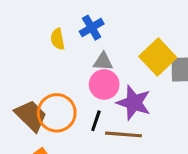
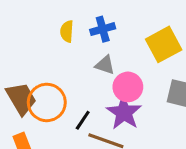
yellow square: (158, 57) -> (164, 44), moved
pink circle: (104, 84) -> (128, 87), moved

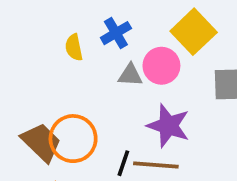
pink circle: (128, 87) -> (161, 66), moved
black line: (83, 120) -> (123, 163), moved

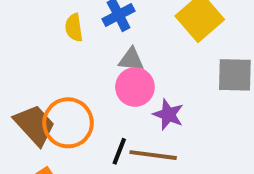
pink circle: (161, 66) -> (135, 87), moved
purple star: (168, 126) -> (168, 115), size x0.7

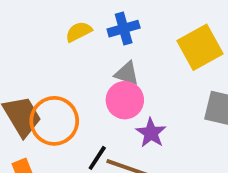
yellow semicircle: (74, 28) -> (79, 32), turned 60

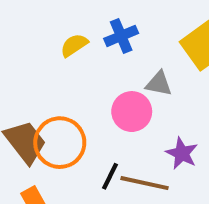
gray triangle: (127, 73) -> (159, 84), moved
purple star: (151, 133) -> (182, 153), moved

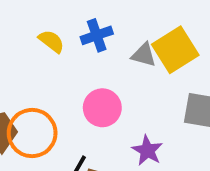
yellow semicircle: (74, 45) -> (51, 41), turned 68
gray triangle: (159, 84) -> (144, 55), moved

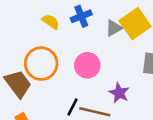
gray triangle: (144, 55) -> (114, 28), turned -42
orange circle: (32, 133) -> (41, 64), moved

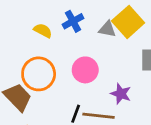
gray triangle: (114, 28) -> (107, 29), turned 48

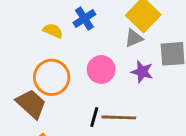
gray triangle: (107, 29) -> (134, 38), moved, turned -30
purple star: (121, 94) -> (142, 72), moved

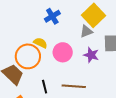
yellow semicircle: (53, 31) -> (40, 43), moved
black line: (94, 117) -> (45, 87), moved, turned -32

